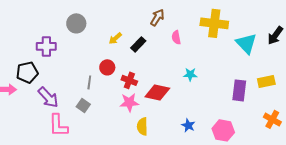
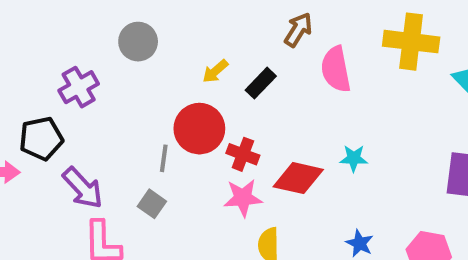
pink semicircle: (176, 37) -> (336, 69), size x1.6
purple cross: (46, 46) -> (79, 87), turned -30
red circle: (107, 67) -> (199, 129), size x1.6
cyan star: (190, 74) -> (354, 158), moved

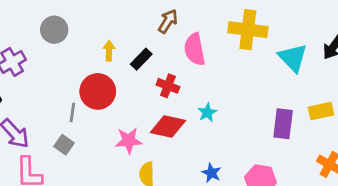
yellow arrow: (215, 71) -> (109, 51), turned 132
red cross: (243, 154) -> (168, 86), moved
cyan star: (354, 158) -> (207, 113), turned -30

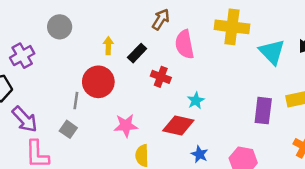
red diamond: (168, 127) -> (178, 126), moved

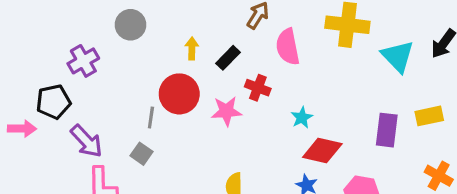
pink star: (126, 126) -> (226, 111), moved
red diamond: (178, 126) -> (322, 151), moved

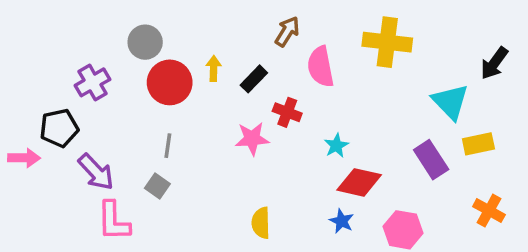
cyan triangle: (398, 56) -> (450, 102), moved
red circle: (179, 94) -> (170, 82), moved
purple rectangle: (387, 130) -> (431, 160), turned -40

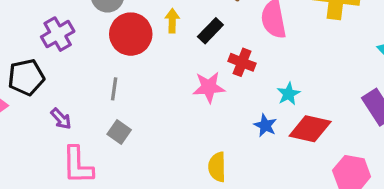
gray line: (168, 146) -> (114, 89), moved
purple arrow: (96, 172) -> (61, 119), size x0.6
blue star: (342, 221) -> (265, 125), moved

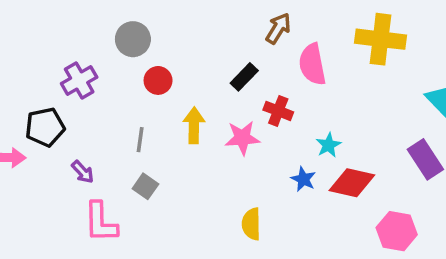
yellow arrow: (172, 21) -> (194, 125), moved, size x1.4
red circle: (131, 34) -> (158, 80), size x0.6

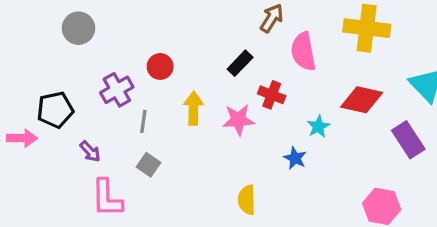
gray circle: (133, 39) -> (79, 28), moved
purple cross: (79, 80) -> (117, 90), moved
red diamond: (352, 183) -> (362, 100), moved

